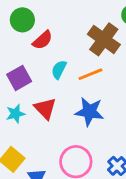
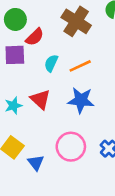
brown cross: (104, 39) -> (76, 21), moved
purple square: (19, 78) -> (15, 55), moved, turned 30

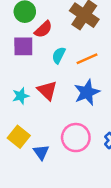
blue star: (81, 100) -> (87, 92), turned -30

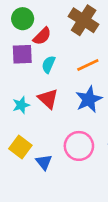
cyan semicircle: (59, 55) -> (48, 64), moved

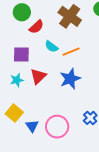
purple square: (22, 54) -> (21, 54), moved
cyan semicircle: (48, 64) -> (51, 47), moved, turned -80
red triangle: (48, 99) -> (38, 76), turned 30
pink circle: (79, 146) -> (57, 127), moved

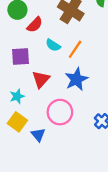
orange line: (71, 52) -> (75, 49), turned -30
cyan star: (17, 80) -> (17, 96), moved
pink circle: (57, 127) -> (60, 112), moved

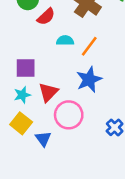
cyan semicircle: (53, 45) -> (65, 40), turned 144
purple square: (20, 56) -> (26, 68), moved
red triangle: (41, 79) -> (48, 92), moved

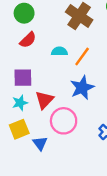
red semicircle: (46, 17) -> (28, 40), moved
yellow square: (21, 123) -> (19, 129), turned 30

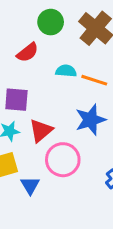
green circle: (24, 13) -> (51, 22), moved
orange line: (82, 56) -> (94, 80), turned 66

